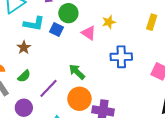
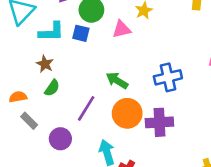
pink triangle: (89, 33) -> (122, 29), turned -35
blue cross: (121, 57) -> (168, 77), moved
green semicircle: (24, 76) -> (52, 88), moved

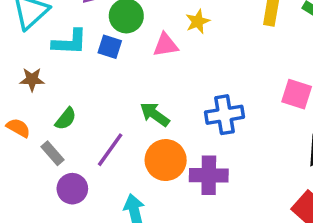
brown star: (45, 64) -> (32, 79), moved, turned -30
orange semicircle: (18, 97) -> (18, 128), turned 36
gray rectangle: (29, 121) -> (52, 153), moved

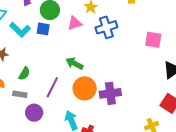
cyan L-shape: (70, 42) -> (20, 30), turned 50
blue cross: (225, 115) -> (106, 27), moved
gray rectangle: (52, 153) -> (20, 94), turned -32

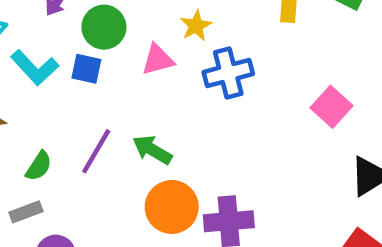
pink square: (153, 40) -> (331, 107), turned 30
purple line: (52, 87) -> (96, 151), moved
gray rectangle: (20, 94) -> (26, 212), turned -32

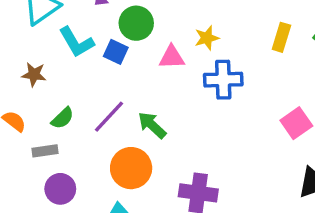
orange circle: (172, 207) -> (131, 168), moved

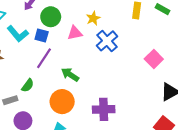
blue cross: (223, 80) -> (107, 41), turned -30
purple line: (109, 117) -> (44, 58), moved
green semicircle: (63, 118) -> (28, 85), moved

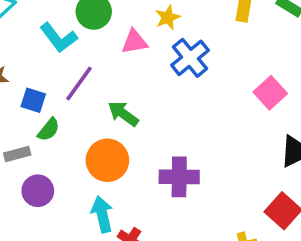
cyan L-shape: (18, 34) -> (59, 38), moved
blue square: (42, 36) -> (33, 100), moved

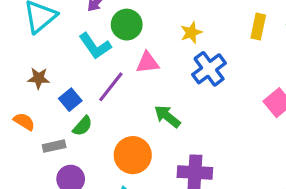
pink triangle: (134, 42) -> (148, 63), moved
blue square: (33, 100) -> (70, 100), turned 30
green arrow: (123, 114) -> (167, 116), moved

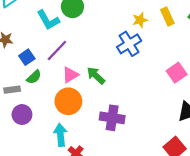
yellow rectangle: (258, 27) -> (167, 16), turned -42
yellow star: (191, 33) -> (140, 20), moved
pink triangle: (148, 63) -> (70, 75), moved, turned -30

